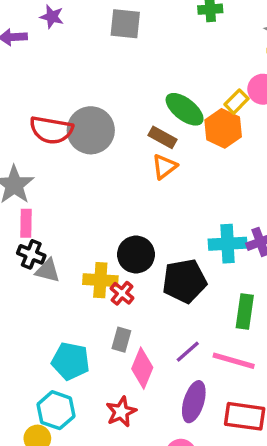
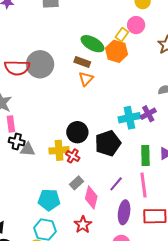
gray rectangle: (121, 340) -> (77, 183), turned 40
pink line: (234, 361) -> (143, 185), turned 75

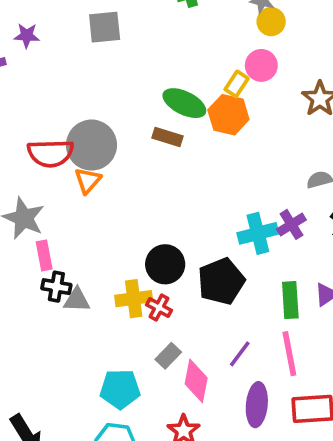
orange triangle: (86, 79) -> (88, 181), moved

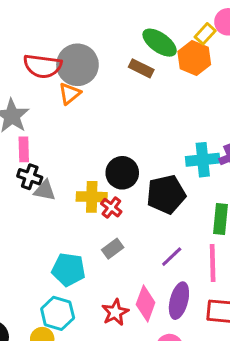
pink diamond: (196, 381) -> (146, 303), moved

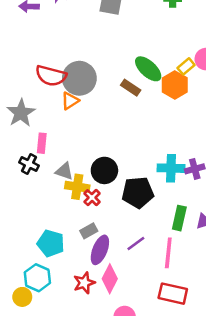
pink rectangle: (24, 149) -> (42, 143), moved
gray triangle: (45, 190) -> (64, 171), moved
purple ellipse: (179, 301) -> (100, 250), moved

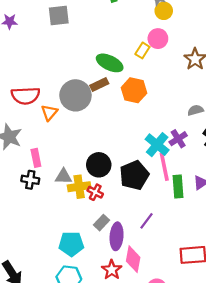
gray circle: (79, 78) -> (75, 95), moved
orange hexagon: (175, 85) -> (134, 90), moved
brown rectangle: (131, 88) -> (99, 84), turned -42
cyan cross: (171, 168) -> (157, 145), turned -35
pink line: (168, 253) -> (164, 167), moved

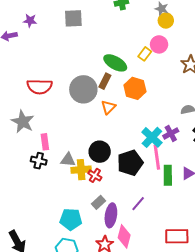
brown rectangle: (99, 84) -> (105, 81), turned -42
orange triangle: (49, 113) -> (108, 107), moved

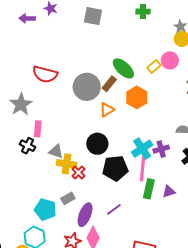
black circle: (100, 152) -> (97, 144), moved
gray rectangle: (99, 202) -> (68, 198), moved

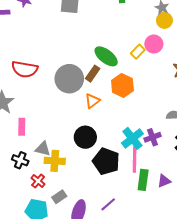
black cross: (28, 146) -> (20, 160), moved
black pentagon: (115, 168) -> (106, 161), turned 30
red cross: (78, 172) -> (38, 181), moved

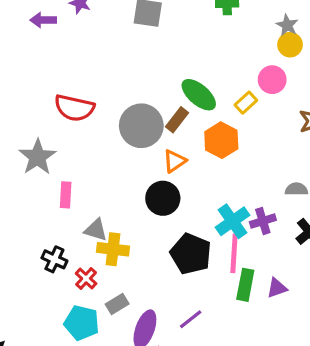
yellow rectangle: (138, 52) -> (246, 103), moved
black circle: (85, 137) -> (163, 198), moved
black cross: (20, 160) -> (54, 259), moved

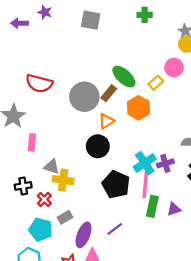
black cross: (54, 259) -> (23, 186), turned -35

